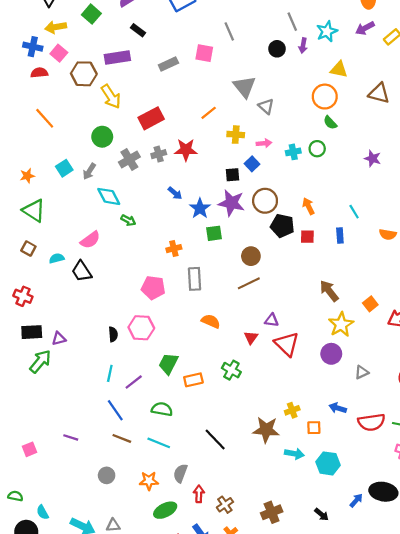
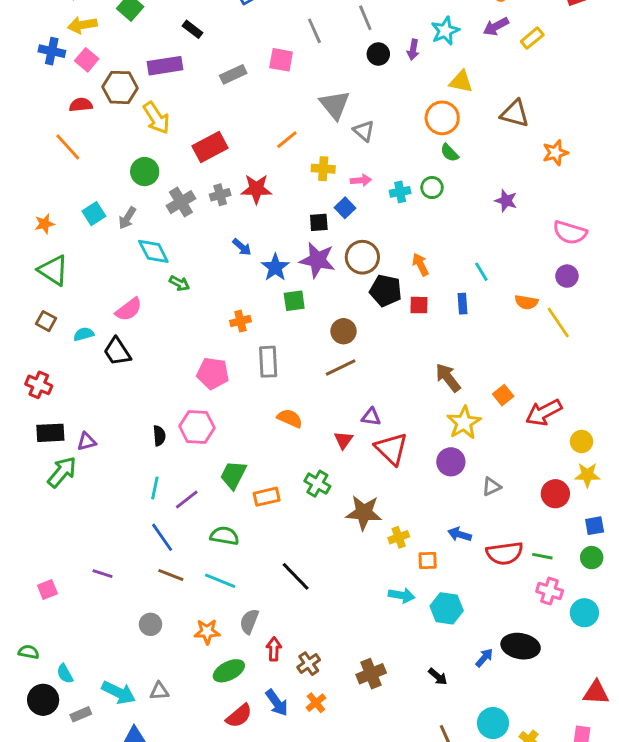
gray line: (292, 22) -> (365, 18), moved
red semicircle: (39, 73) -> (81, 105), moved
brown star: (266, 430) -> (364, 513), moved

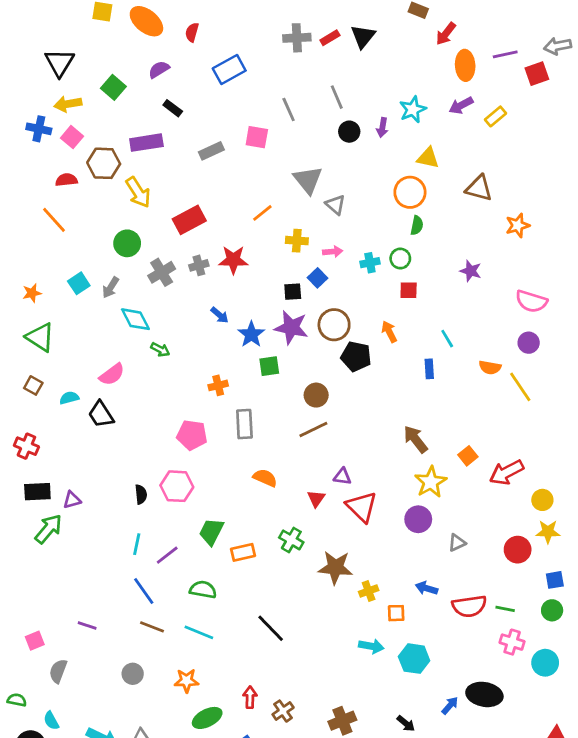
green semicircle: (449, 153) -> (417, 225), turned -126
red square: (419, 305) -> (409, 290), moved
gray semicircle: (249, 621) -> (58, 671), moved

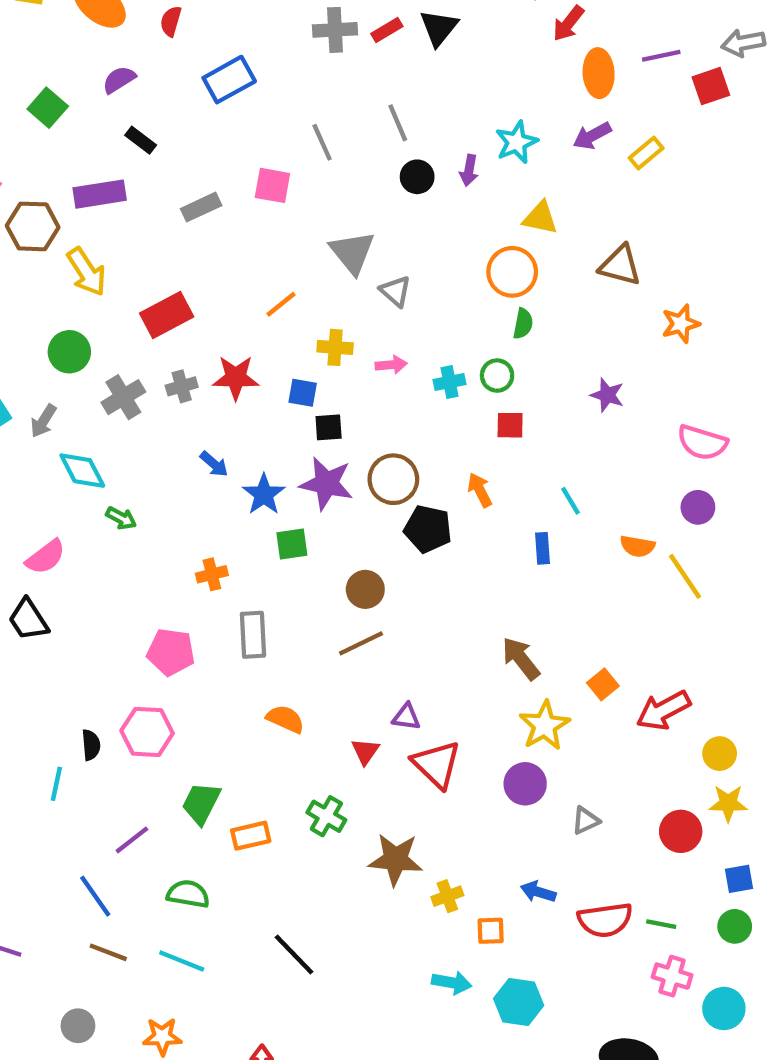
blue square: (318, 278) -> (303, 393), moved, turned -36
cyan line: (137, 544) -> (56, 784), moved

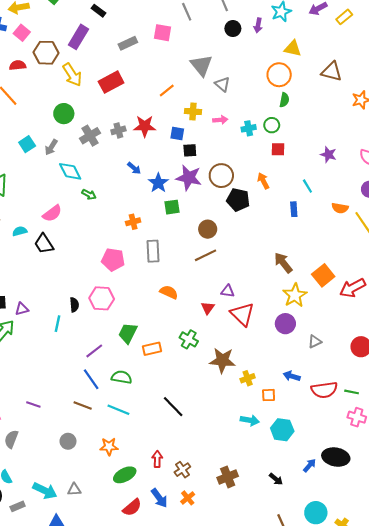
purple rectangle: (100, 194) -> (78, 37), turned -50
red rectangle: (167, 315) -> (111, 82), moved
purple star: (607, 395) -> (328, 155), moved
orange square: (603, 684) -> (323, 275), size x1.5
blue line: (95, 896) -> (91, 379), moved

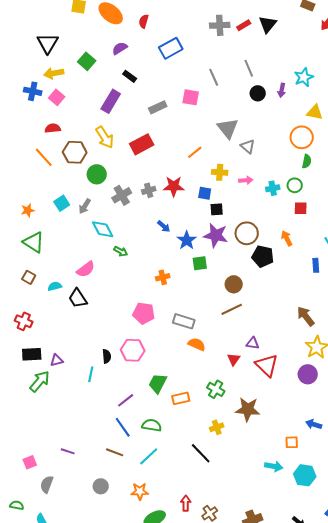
brown hexagon: (46, 53) -> (75, 152), moved
gray rectangle: (153, 251) -> (184, 321), moved, turned -70
yellow cross: (248, 378) -> (217, 427), moved
cyan line: (118, 410) -> (149, 456), turned -65

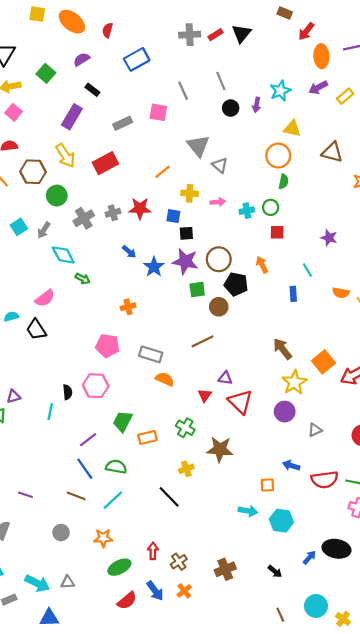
green square: (200, 263) -> (197, 289), moved
brown circle: (234, 284) -> (219, 307), moved

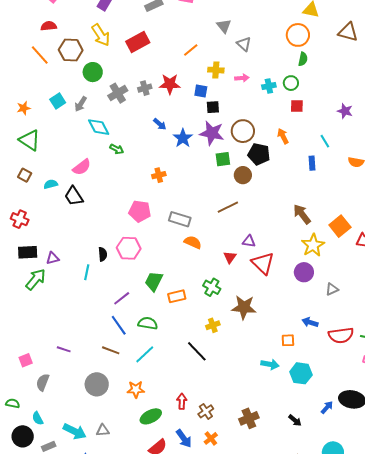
gray triangle: (198, 146) -> (224, 26), size x0.7
gray circle: (61, 533) -> (97, 384), size x1.5

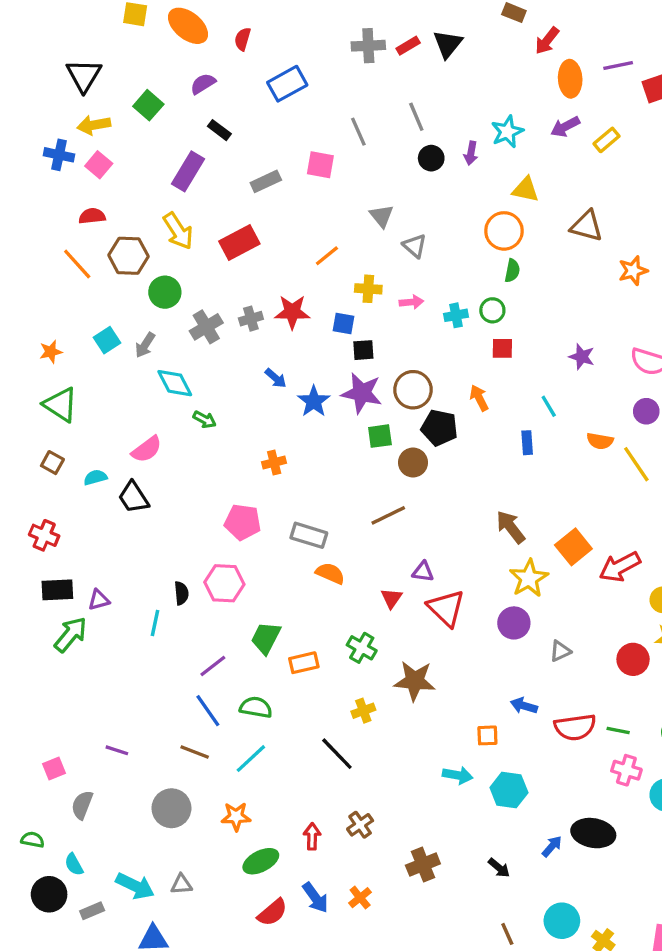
brown cross: (206, 411) -> (360, 825), moved

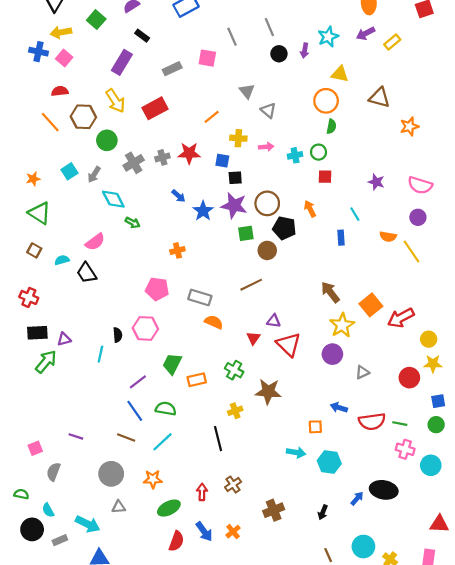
black line: (337, 754) -> (218, 439), turned 30
black arrow: (499, 868) -> (323, 512), turned 72
gray triangle: (181, 884) -> (119, 507), moved
red semicircle: (272, 912) -> (176, 541), turned -30

